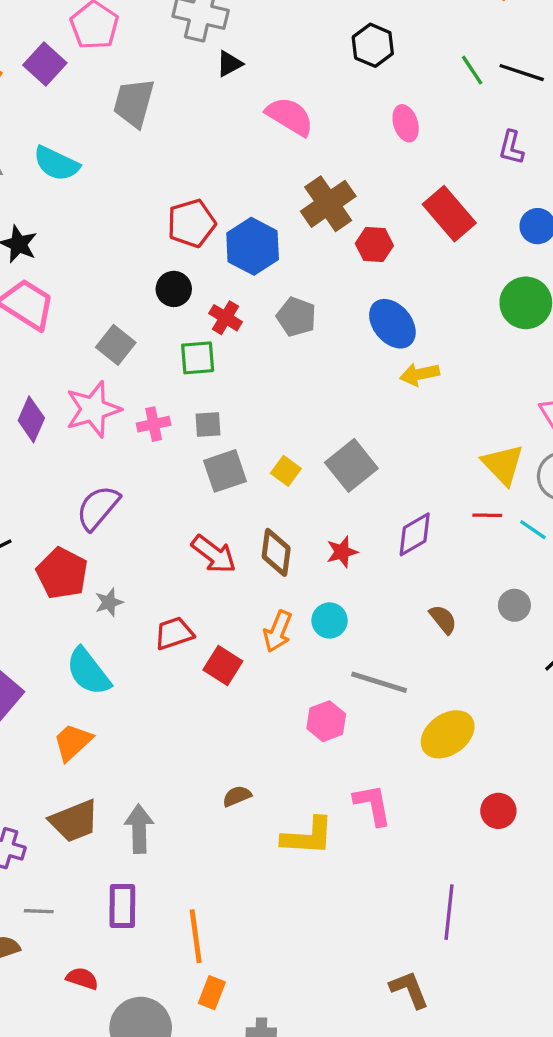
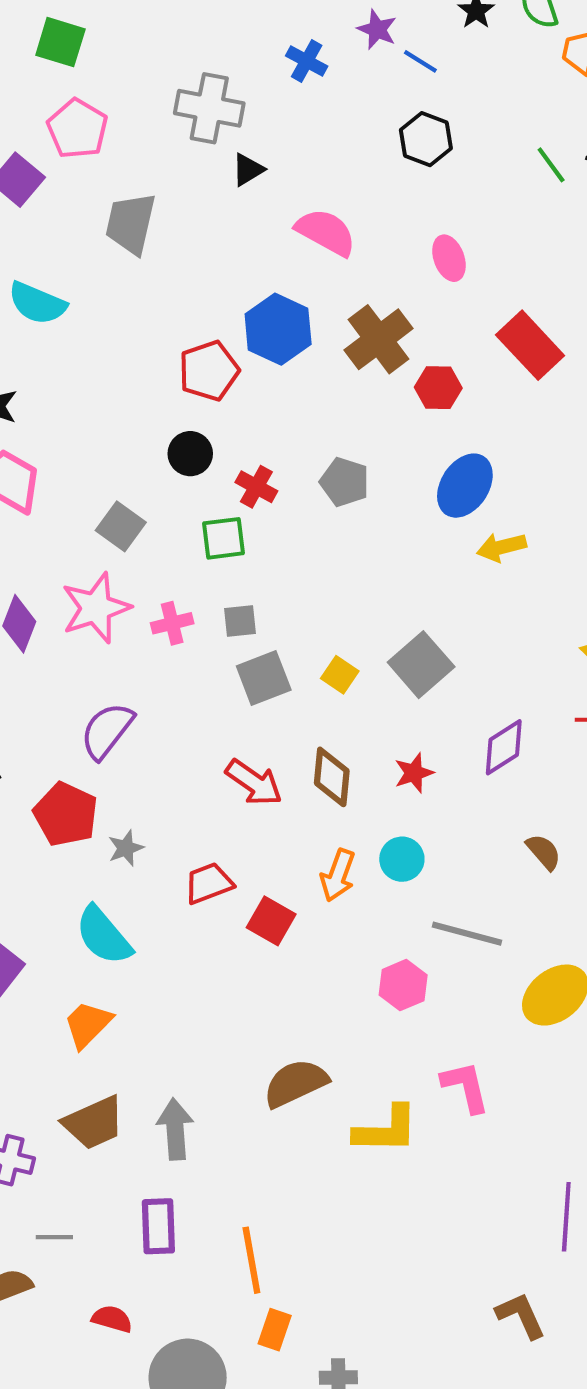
pink ellipse: (406, 123) -> (449, 258), moved
blue hexagon: (253, 246) -> (278, 329), moved
blue ellipse: (392, 324) -> (465, 486), turned 75
brown semicircle: (237, 796) -> (296, 1083), size x1.8

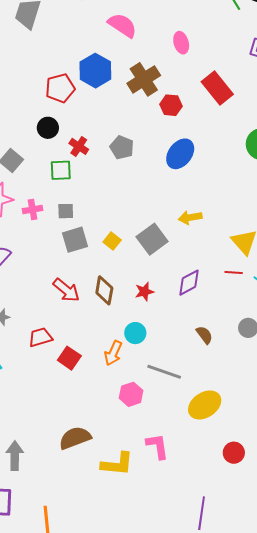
yellow arrow: (502, 547) -> (190, 217), moved
orange arrow: (338, 875) -> (113, 353), moved

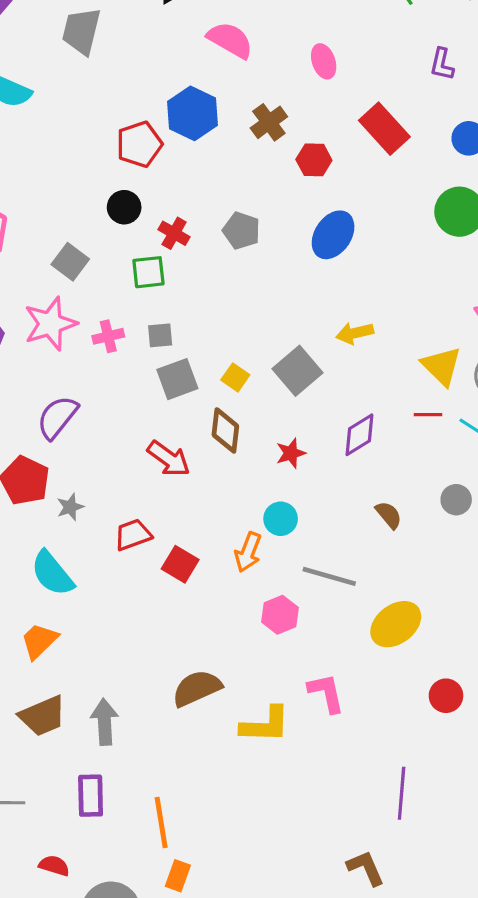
brown cross: (144, 79) -> (269, 122), size x0.7
brown diamond: (104, 290) -> (225, 430), moved

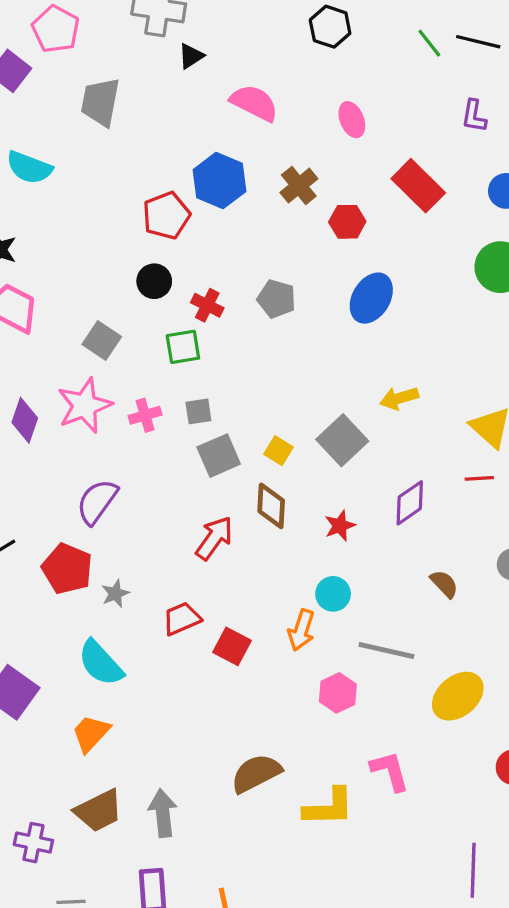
red arrow: (169, 459) -> (214, 538), turned -87

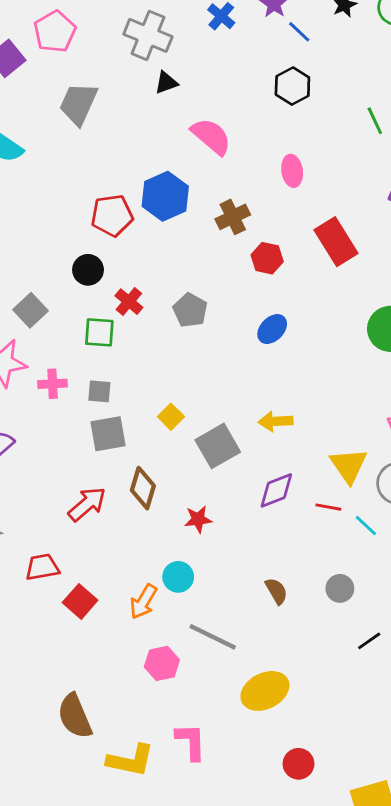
blue ellipse: (371, 298) -> (272, 329), size x0.7
yellow square: (278, 451) -> (171, 417), moved
purple diamond: (410, 503) -> (276, 490), moved
brown semicircle: (256, 773) -> (75, 716), turned -99

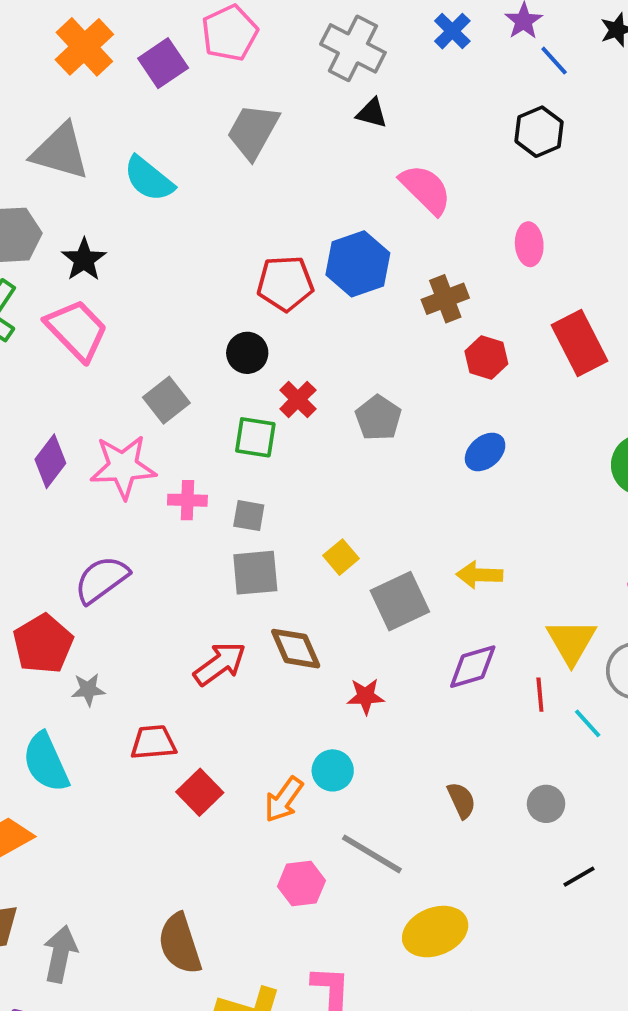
black triangle: (166, 83) -> (372, 113), turned 30
brown diamond: (143, 488) -> (296, 649), turned -45
red line: (328, 507) -> (540, 695), turned 70

